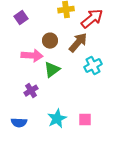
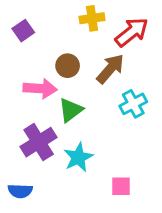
purple cross: (31, 91) -> (39, 142), size x1.6
cyan star: (57, 119) -> (78, 157), moved

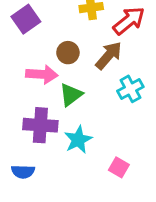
purple square: (23, 31) -> (26, 19), size x1.4
purple cross: (39, 142) -> (40, 125), turned 36
pink square: (121, 186) -> (119, 167), turned 30

